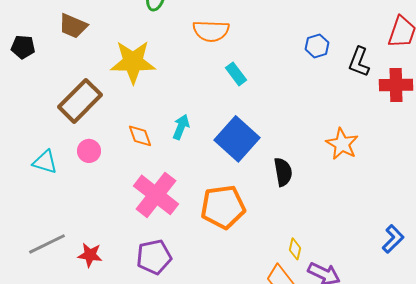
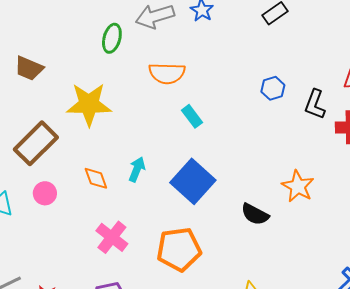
black semicircle: (283, 172) -> (255, 214), moved, turned 128
pink cross: (156, 195) -> (112, 237), size x0.7

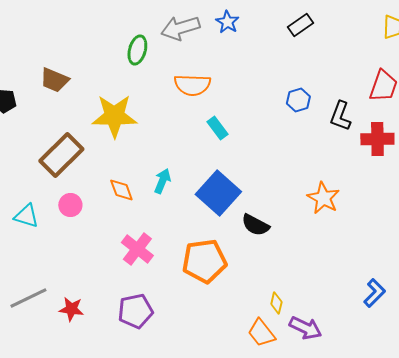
black semicircle: (255, 214) -> (255, 225), moved

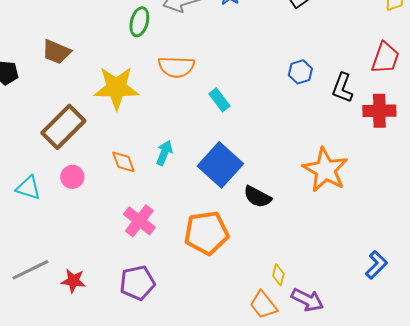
orange semicircle: (192, 85) -> (176, 67), moved
orange star: (323, 198) -> (325, 170), size x1.4

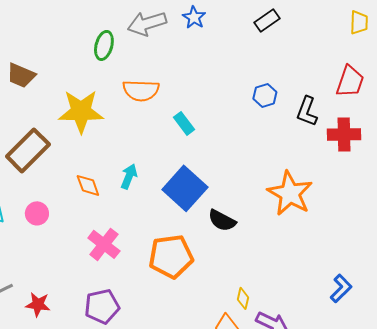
pink circle: (72, 177) -> (37, 213), moved

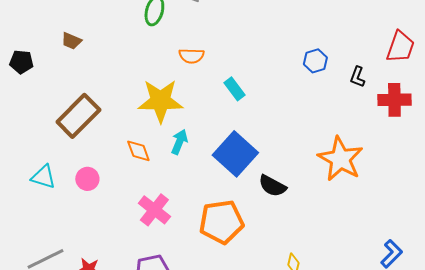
brown trapezoid: (21, 75) -> (71, 41), size x0.7
orange semicircle: (141, 90) -> (191, 56), size x0.7
yellow star: (81, 111) -> (160, 101), moved
black L-shape: (307, 111) -> (357, 77), size x0.7

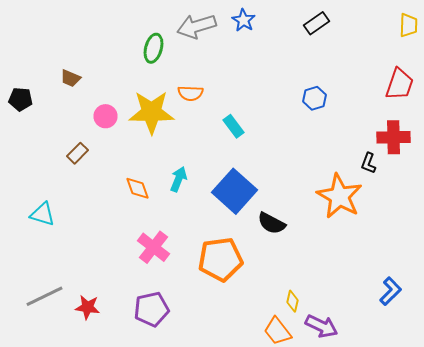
black L-shape: (357, 77) -> (368, 163), moved
yellow star: (160, 101) -> (152, 112), moved
brown rectangle: (78, 116) -> (78, 153), size x0.5
pink circle: (87, 179) -> (106, 116), moved

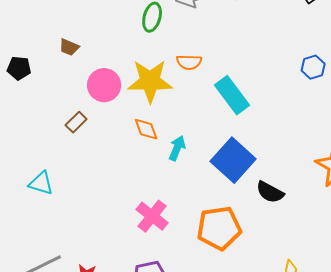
pink circle: (106, 116) -> (104, 85), size x1.4
cyan rectangle: (234, 126) -> (232, 95), size x1.6
orange diamond: (138, 188) -> (146, 129), moved

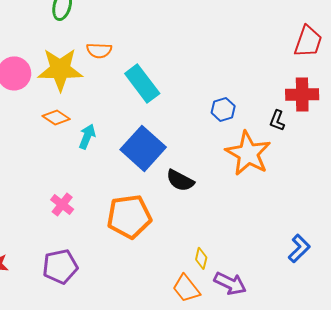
blue hexagon: (313, 67) -> (223, 109), moved
orange diamond: (146, 129) -> (56, 117), turned -36
pink cross: (152, 216) -> (62, 204), size x0.7

